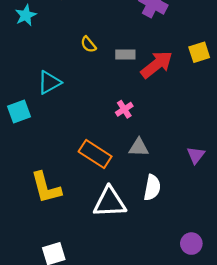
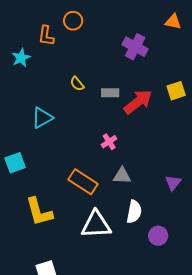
cyan square: (19, 112) -> (15, 163), moved
purple circle: (191, 244) -> (158, 236), moved

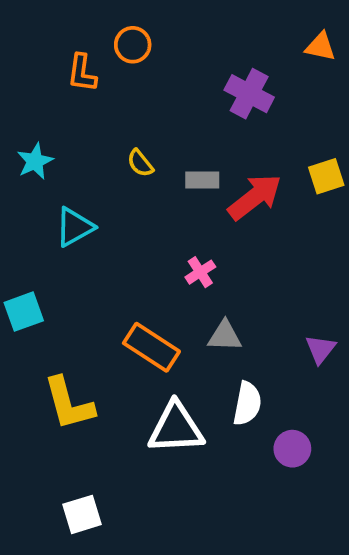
cyan star: (21, 58) -> (35, 161), moved

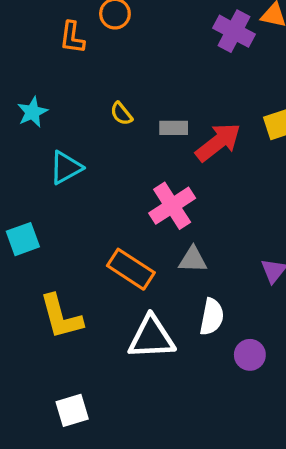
purple cross: (249, 94) -> (234, 31), moved
pink cross: (200, 272) -> (172, 206), size x1.8

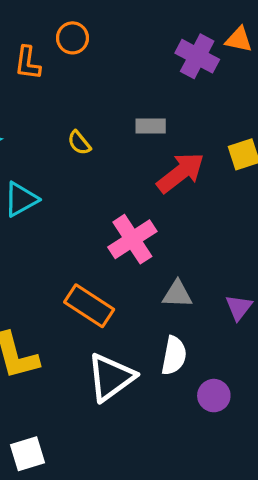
gray rectangle: (174, 128) -> (151, 126), moved
gray triangle: (193, 260) -> (177, 294), moved
white triangle: (151, 337) -> (111, 377), turned -33

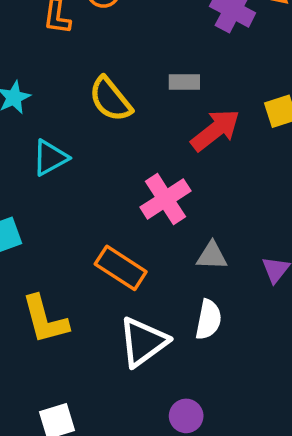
yellow semicircle: (79, 143) -> (110, 99), size x1.8
purple circle: (214, 396) -> (186, 416), moved

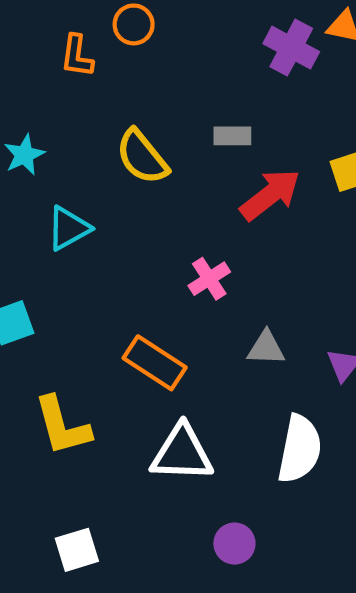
pink cross: (165, 199) -> (209, 279), size x0.7
white semicircle: (208, 320) -> (300, 449), moved, size x1.4
white triangle: (143, 342) -> (182, 453), turned 38

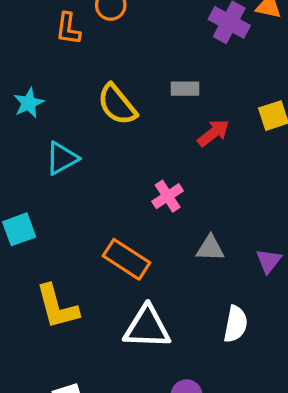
red arrow: (270, 195) -> (213, 133), size x0.7
white semicircle: (300, 449) -> (236, 324), size x0.7

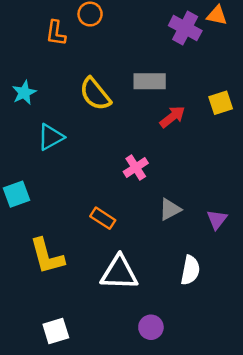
gray rectangle: (185, 89) -> (150, 81), size x1.4
gray triangle: (210, 248) -> (170, 209), turned -30
orange rectangle: (127, 259) -> (103, 218), size x0.7

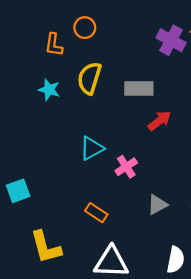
cyan star: (24, 93) -> (49, 90), moved, turned -30
yellow semicircle: (95, 94) -> (89, 78), moved, turned 56
cyan triangle: (51, 137) -> (92, 148), moved

